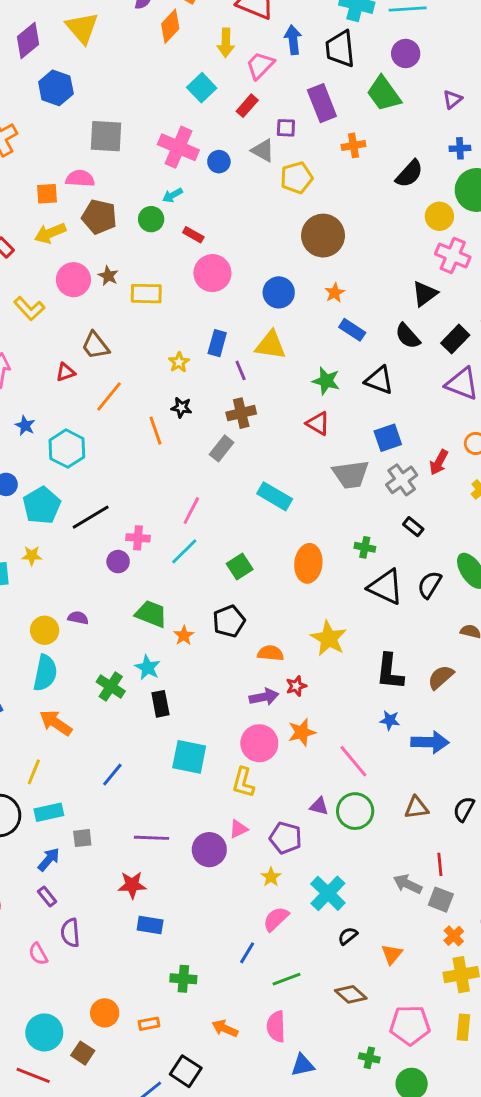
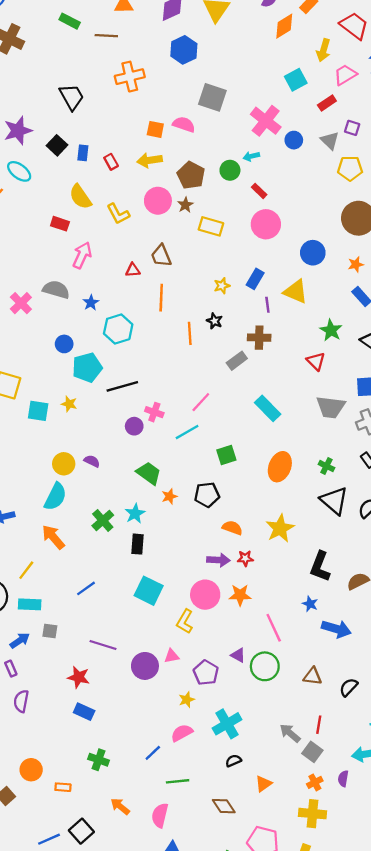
brown pentagon: (99, 217) -> (191, 175), moved
orange line: (109, 396) -> (161, 298), turned -52

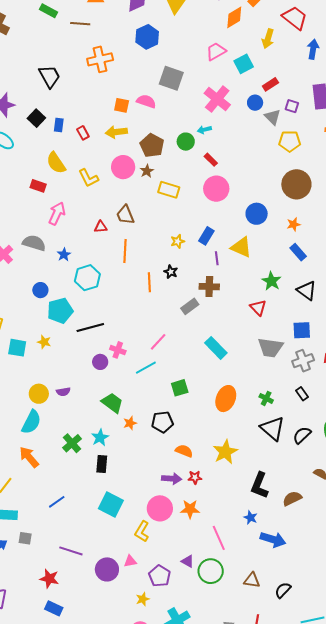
pink trapezoid: (345, 75) -> (216, 51), moved
blue circle: (294, 140) -> (255, 103), moved
purple semicircle: (92, 461) -> (63, 392), turned 144

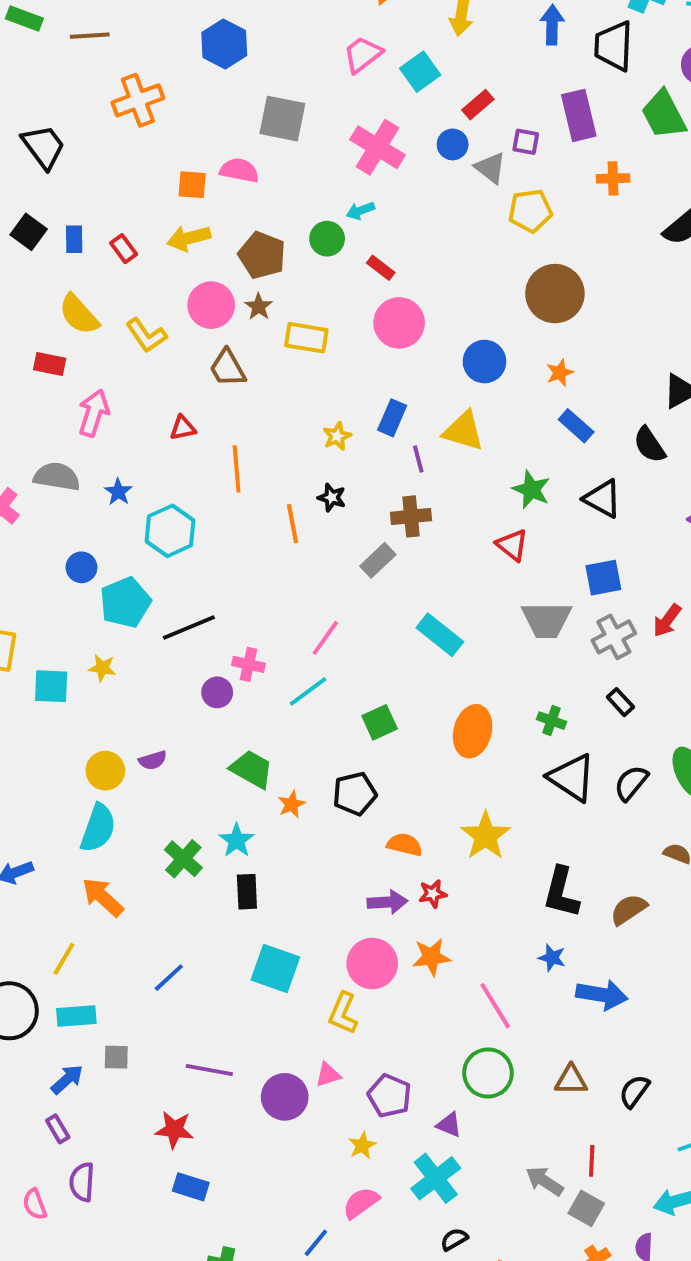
brown trapezoid: (125, 215) -> (228, 368), moved
purple triangle: (188, 561) -> (449, 1125), moved

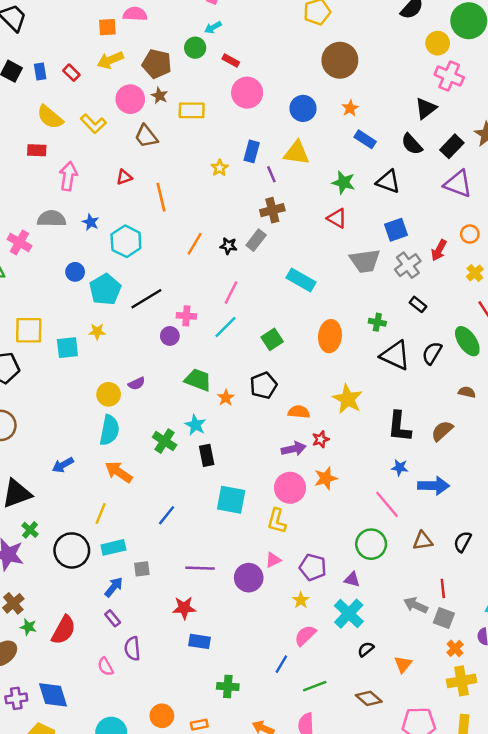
black star: (332, 498) -> (228, 246), moved
orange line: (292, 524) -> (195, 244), moved, turned 50
pink line: (495, 1006) -> (387, 504), moved

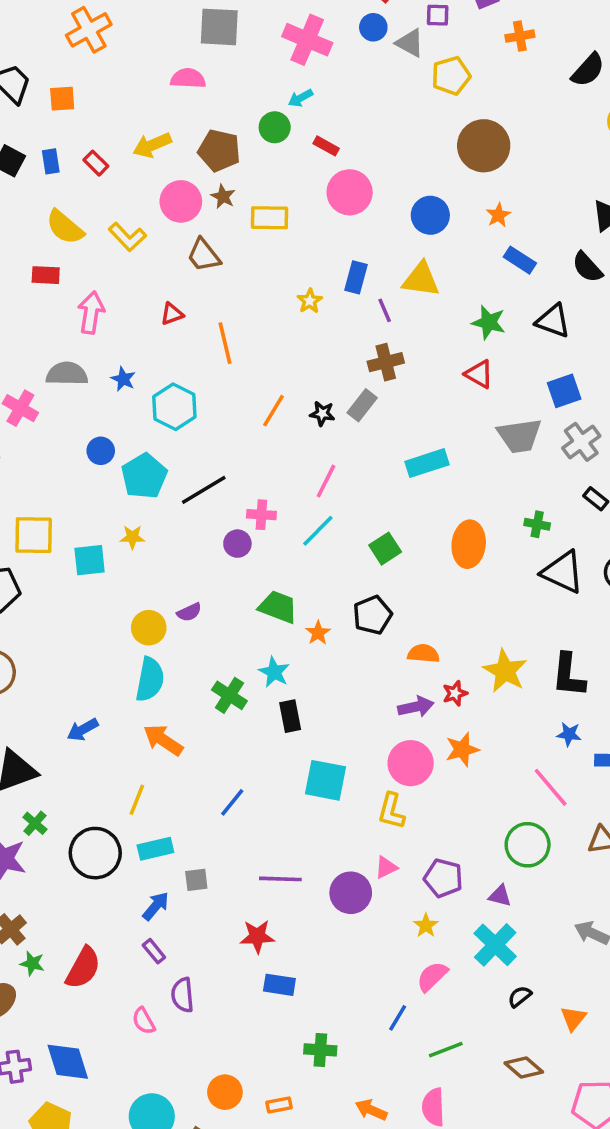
orange square: (107, 27) -> (62, 99), moved
cyan rectangle: (301, 280) -> (427, 463), turned -48
yellow star: (348, 399) -> (505, 671), moved

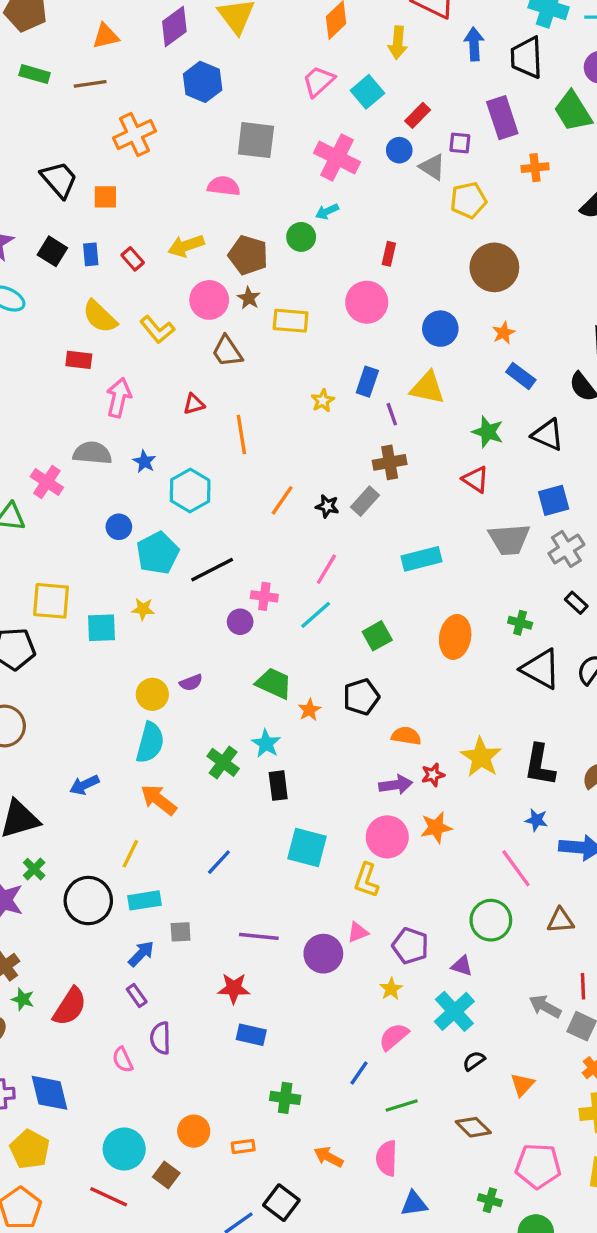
red rectangle: (326, 146) -> (389, 254), moved, turned 70

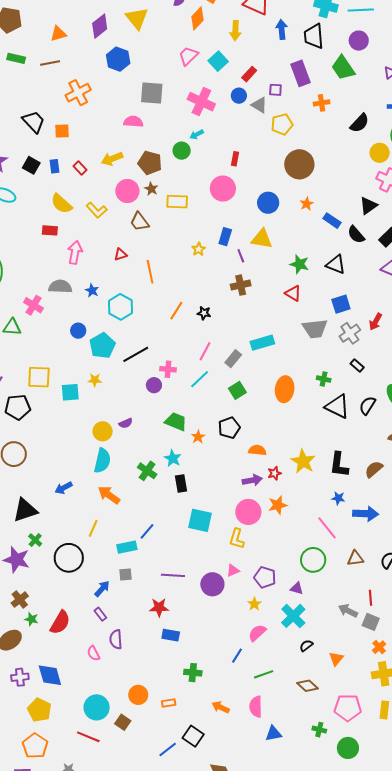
blue rectangle: (521, 376) -> (332, 221), moved
gray rectangle: (365, 501) -> (233, 359), moved
cyan rectangle: (145, 900) -> (127, 547), moved

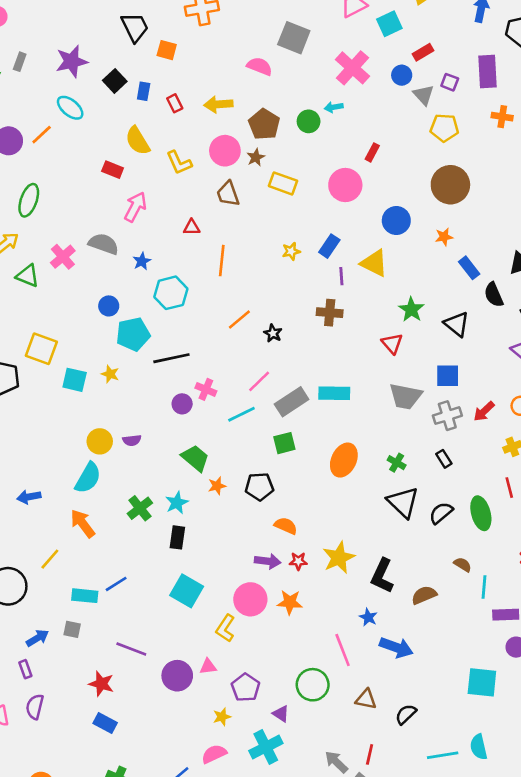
gray rectangle: (233, 359) -> (292, 402), size x1.4

